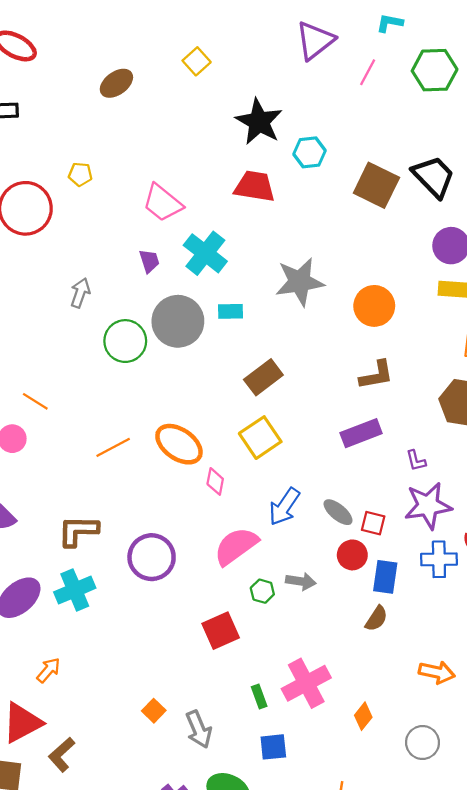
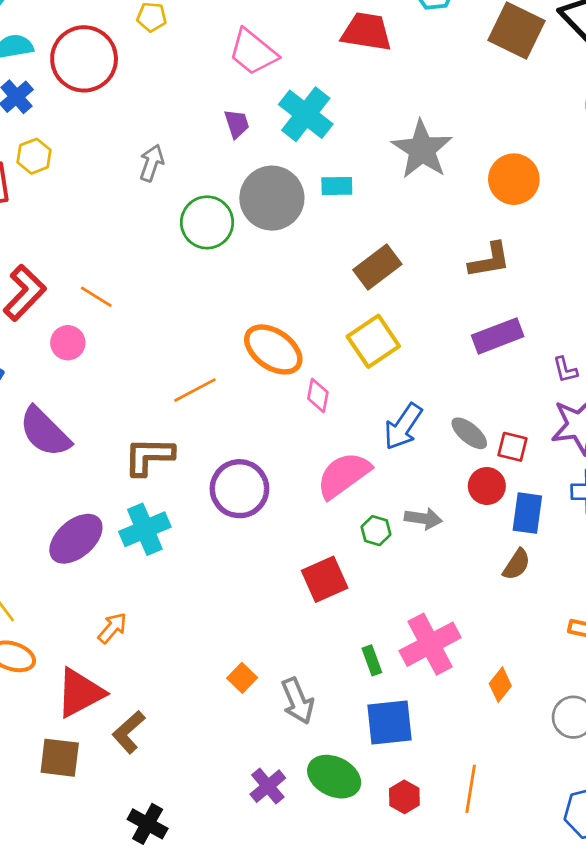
gray star: (300, 282) -> (422, 149), turned -30
brown L-shape: (376, 375) -> (490, 260), moved
orange line: (113, 447) -> (195, 390), moved
blue square: (273, 747) -> (390, 723), size x1.4

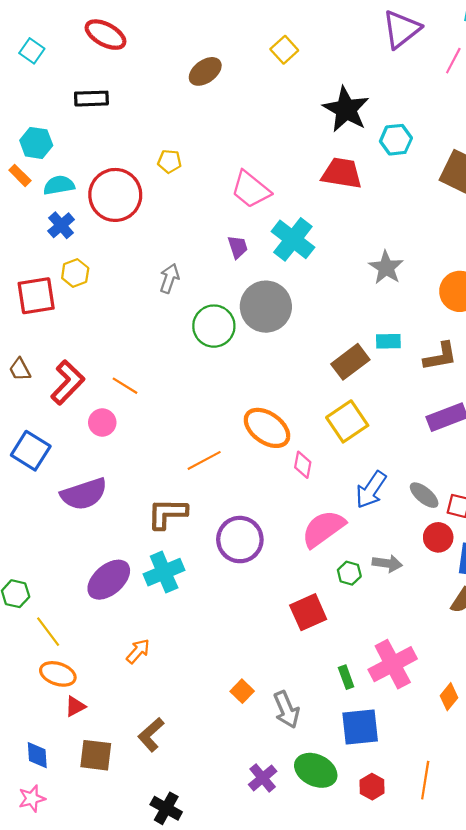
gray star: (422, 149) -> (386, 268), size x0.7
cyan rectangle: (337, 186) -> (388, 341), moved
purple semicircle: (45, 432) -> (84, 494), turned -63
red triangle: (80, 693) -> (75, 706), moved, size x0.5

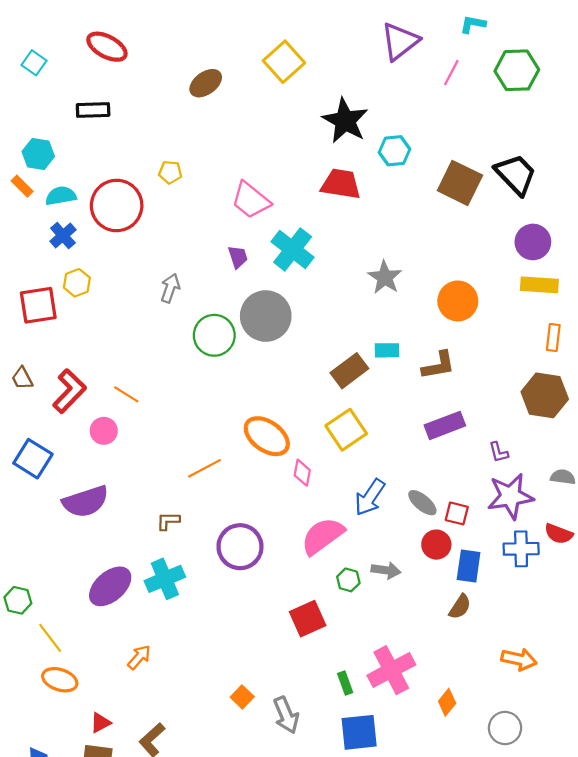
yellow square: (284, 50) -> (284, 62), size x1.5
brown L-shape: (167, 514) -> (168, 521), size x0.6
red triangle: (75, 706) -> (101, 723), moved

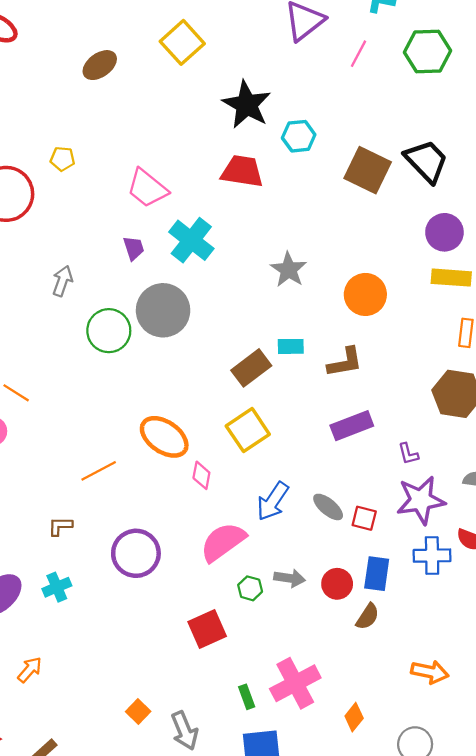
red circle: (436, 545) -> (337, 584), moved
cyan cross: (165, 579) -> (57, 587), size x0.7

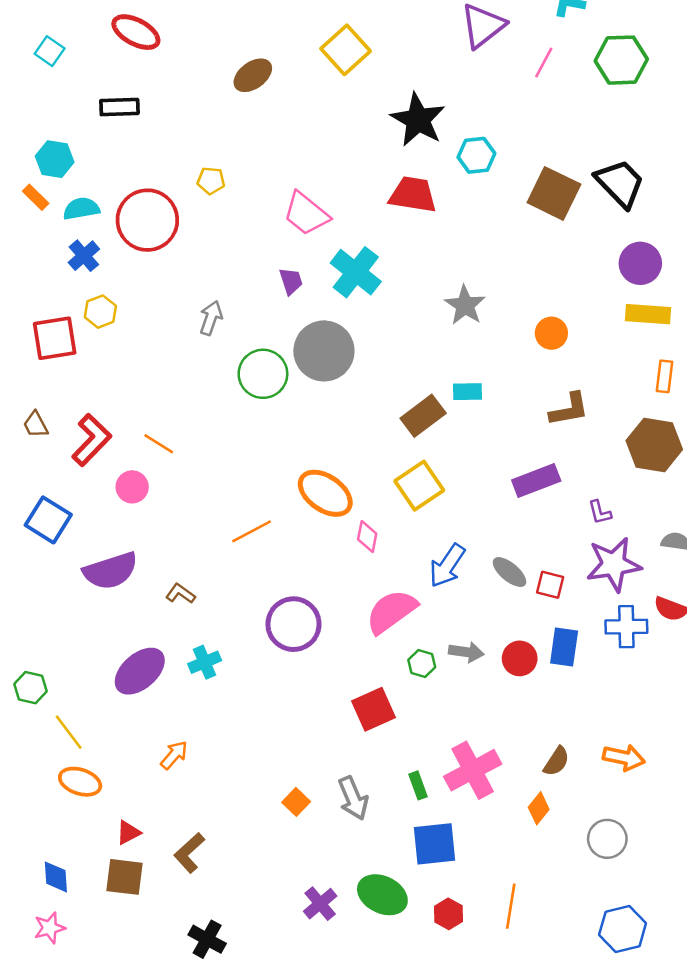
orange circle: (365, 294) -> (551, 333), size x0.7
brown L-shape: (345, 362) -> (569, 409), moved
brown L-shape: (60, 526) -> (180, 594), moved, turned 35
brown semicircle: (368, 617) -> (556, 761), moved
gray arrow: (185, 731) -> (353, 798), moved

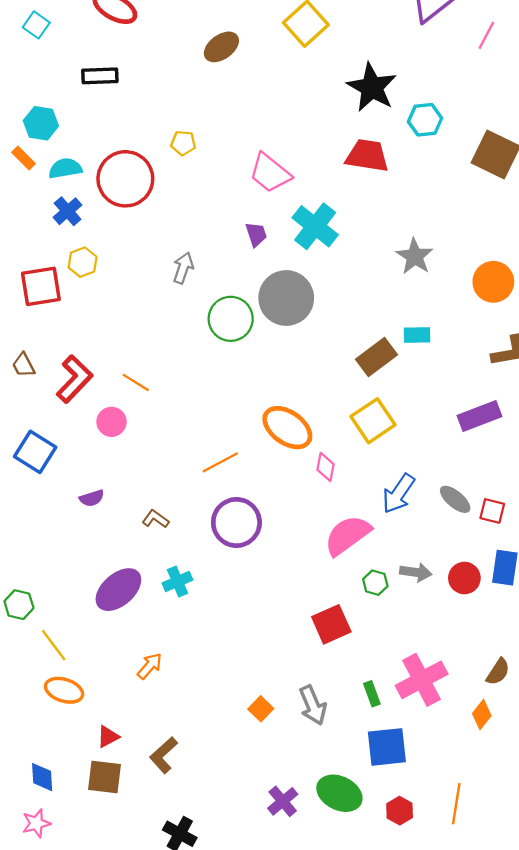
orange circle: (551, 333) -> (493, 282), size x1.4
purple semicircle: (111, 571) -> (92, 498), size x0.5
purple circle: (293, 624) -> (236, 522), moved

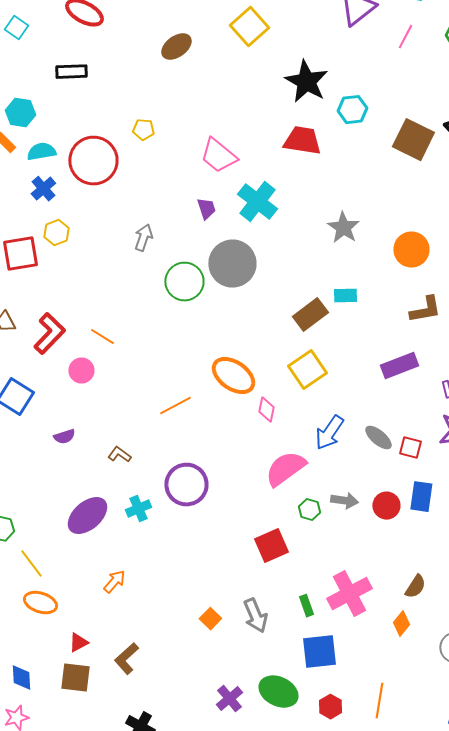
purple circle: (236, 522) -> (186, 485), moved

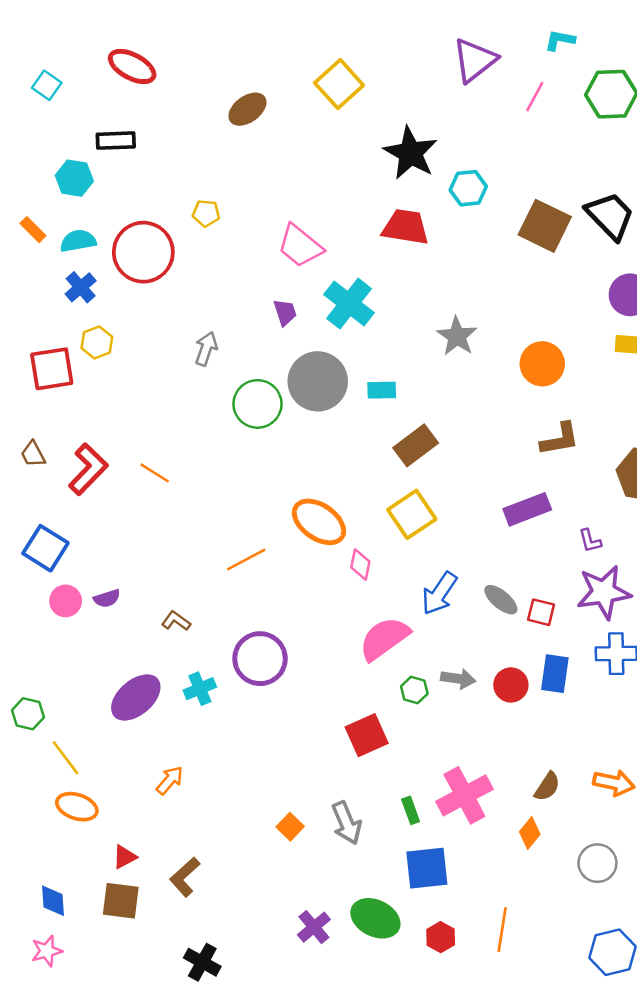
cyan hexagon: (20, 113) -> (74, 178), moved
cyan rectangle: (345, 296) -> (382, 390), moved
pink circle: (81, 371) -> (66, 601), moved

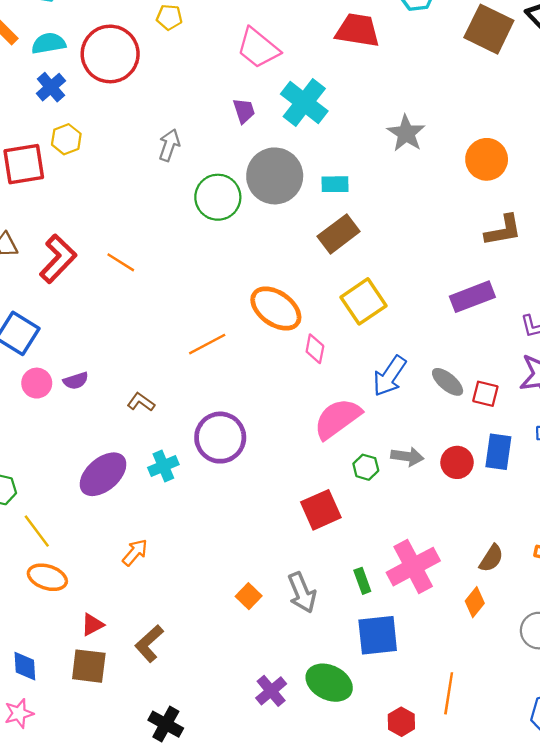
brown rectangle: (416, 445) -> (339, 234), moved
red hexagon: (441, 937) -> (401, 722), moved

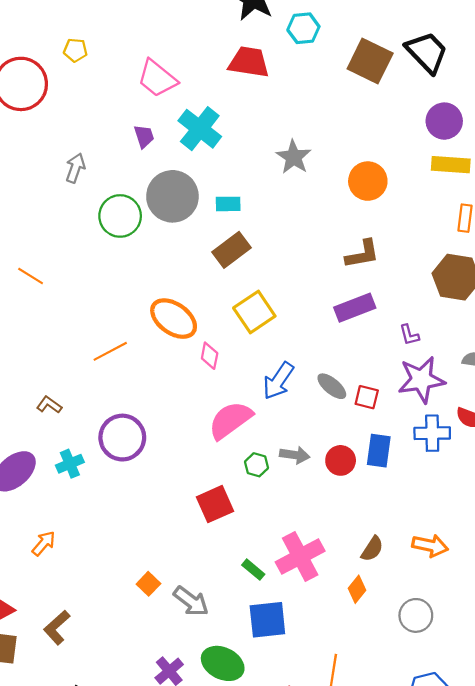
brown L-shape: (503, 230) -> (362, 254), moved
green rectangle: (362, 581) -> (253, 570), turned -30
gray arrow: (302, 593) -> (191, 601), moved, turned -30

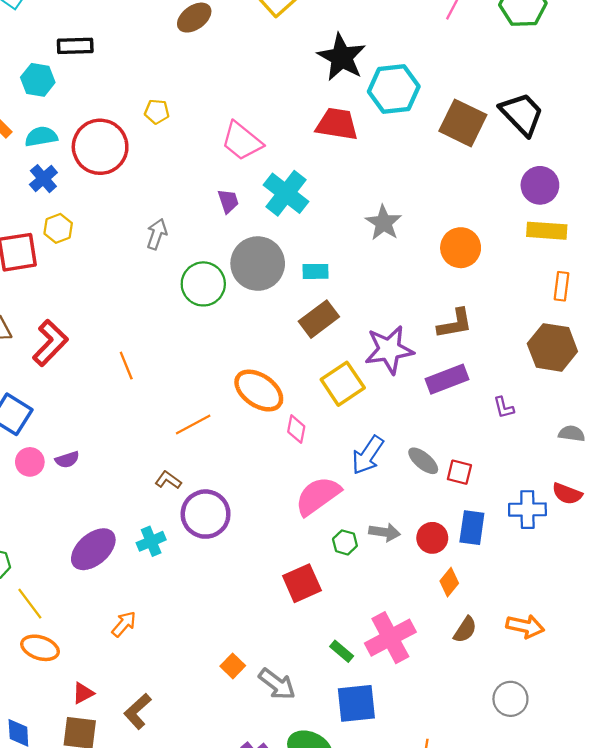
cyan hexagon: (303, 28) -> (394, 89), size x1.5
orange line: (31, 276) -> (126, 366), moved, turned 36
purple star: (421, 380) -> (389, 350), moved
brown L-shape: (49, 405) -> (168, 480), moved
orange diamond: (357, 589) -> (449, 582), moved

